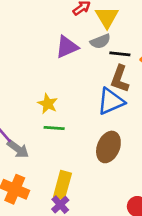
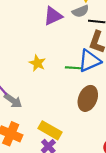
green line: (54, 128) -> (74, 68), moved
yellow rectangle: (62, 185) -> (50, 130), turned -75

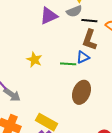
blue triangle: (89, 61) -> (83, 57), size x0.6

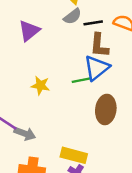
purple triangle: (49, 16) -> (29, 31), moved
blue triangle: (83, 57) -> (97, 68), size x1.6

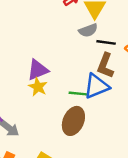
purple triangle: (29, 31) -> (38, 70), moved
brown ellipse: (106, 109) -> (73, 121), moved

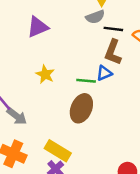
purple triangle: (38, 70) -> (38, 27), moved
blue triangle: (96, 86) -> (104, 73), size x0.6

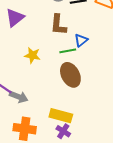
brown L-shape: (113, 52) -> (58, 25), moved
brown ellipse: (81, 108) -> (70, 75), turned -35

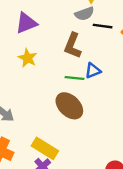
yellow star: (32, 55) -> (28, 58), moved
brown ellipse: (70, 75) -> (69, 106), turned -35

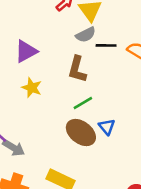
blue triangle: (93, 71) -> (107, 127), moved, turned -42
green line: (74, 78) -> (83, 103), turned -30

